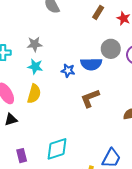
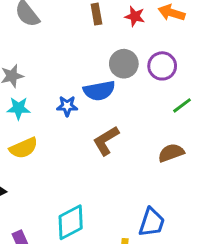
brown rectangle: (98, 12) -> (96, 14), turned -32
yellow semicircle: (34, 94) -> (24, 148), turned 60

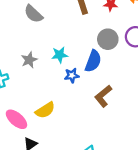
blue semicircle: (99, 91) -> (93, 61), turned -50
cyan star: (18, 108) -> (60, 55), moved

